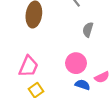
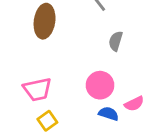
pink trapezoid: (28, 66) -> (37, 89), turned 55

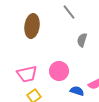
pink circle: (100, 85) -> (59, 71), moved

